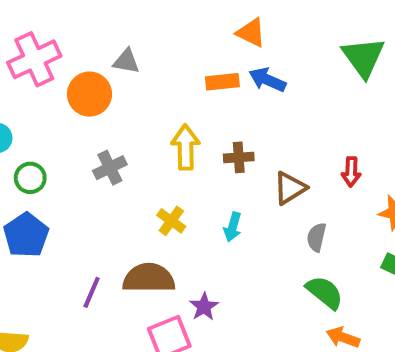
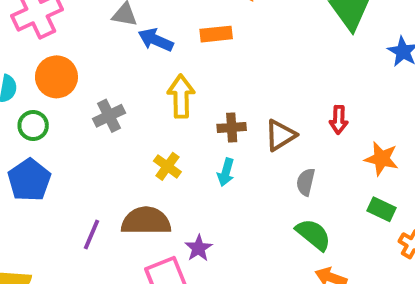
blue arrow: (267, 80) -> (156, 40), moved
orange circle: (89, 94) -> (56, 77), moved
brown cross: (239, 157) -> (232, 127), moved

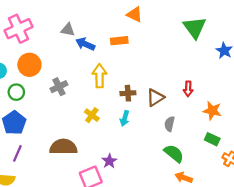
brown semicircle: (146, 221) -> (63, 147), moved
purple line: (92, 235) -> (17, 153), moved

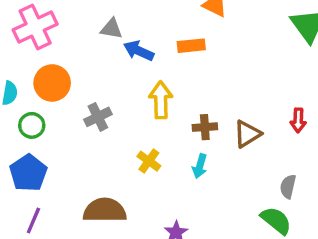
gray semicircle: (170, 124) -> (288, 187), moved

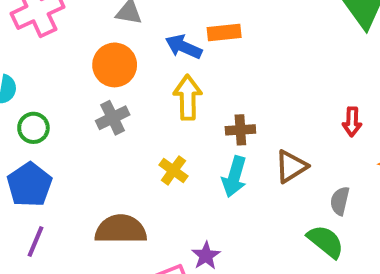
blue arrow: (139, 51) -> (184, 47), moved
orange circle: (52, 83) -> (115, 65), moved
brown triangle: (247, 134) -> (291, 166), moved
cyan arrow: (200, 166) -> (234, 177), size x1.4

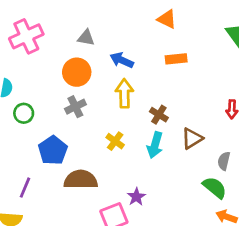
orange rectangle: (224, 33) -> (176, 59), moved
brown cross: (240, 130) -> (159, 115), turned 36
blue pentagon: (29, 185) -> (53, 150), moved

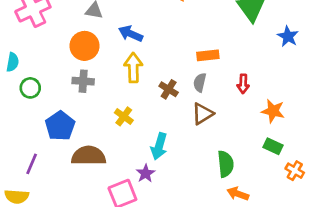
orange rectangle: (176, 59) -> (208, 55), moved
gray cross: (75, 107) -> (83, 81), turned 30
cyan arrow: (155, 145) -> (159, 146), moved
gray semicircle: (224, 161) -> (200, 83), moved
green semicircle: (215, 188) -> (226, 164), turned 45

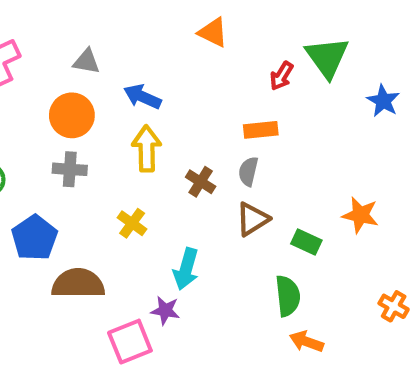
red arrow: (243, 84) -> (281, 76), moved, turned 30
green rectangle: (273, 146) -> (306, 242), moved
purple star: (146, 173) -> (165, 310), turned -30

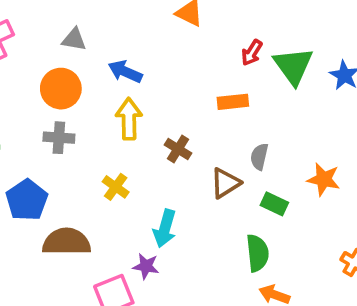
green triangle: (327, 57) -> (293, 66), moved
gray semicircle: (248, 171) -> (259, 157), moved

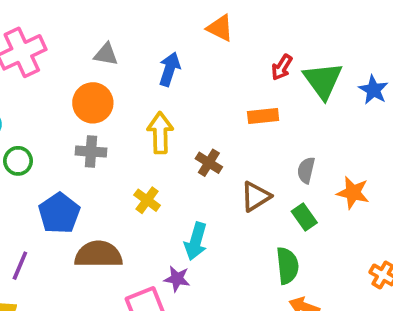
blue arrow: (125, 72) -> (170, 69), moved, turned 84
gray semicircle: (259, 157) -> (306, 170), moved
green rectangle: (274, 204) -> (304, 217), turned 30

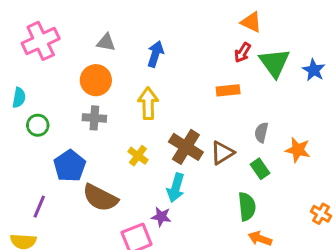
orange triangle: (220, 28) -> (251, 22), moved
brown cross: (209, 163) -> (186, 147), moved, size x1.6
brown semicircle: (98, 254) -> (100, 198), turned -153

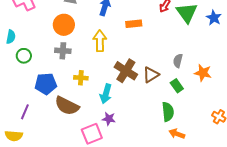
orange rectangle: (228, 90) -> (134, 24), moved
yellow cross: (138, 156) -> (81, 78), moved, turned -32
blue pentagon: (70, 166) -> (46, 84), turned 30
cyan arrow: (176, 188) -> (106, 94), moved

